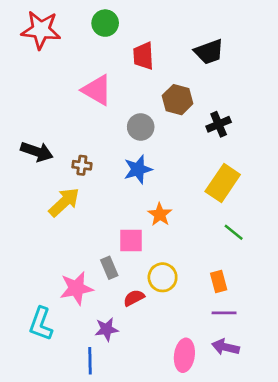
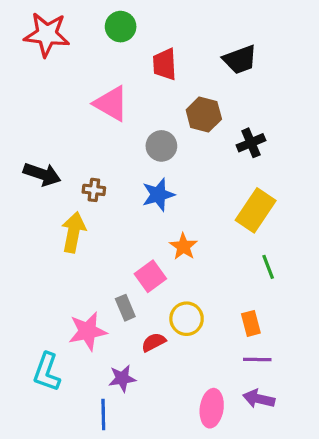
yellow arrow: (64, 202) -> (73, 232), turned -36
green line: (234, 232) -> (268, 267), turned 30
pink square: (131, 240) -> (150, 276), turned -36

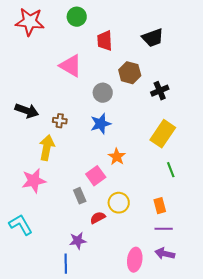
pink star: (88, 331) -> (34, 181), moved
cyan L-shape: (47, 372) -> (21, 225), moved, turned 130

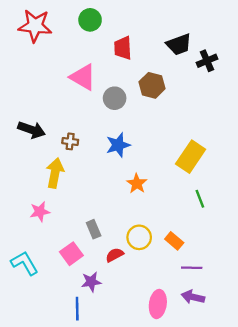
black cross: (160, 91) -> (207, 61), moved
gray circle: (103, 93) -> (115, 98), moved
pink square: (96, 176) -> (71, 254), moved
pink star: (34, 181) -> (40, 212), size x0.7
orange rectangle: (160, 206) -> (174, 241), moved, turned -35

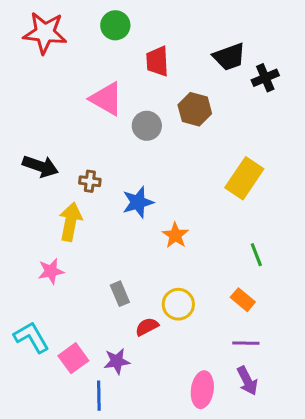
blue star: (118, 145) -> (138, 202), moved
yellow rectangle: (191, 157) -> (244, 178), moved
orange rectangle: (174, 241) -> (243, 300), moved
pink square: (71, 254) -> (73, 358), moved
purple arrow: (193, 297) -> (247, 381), turned -130

